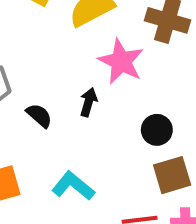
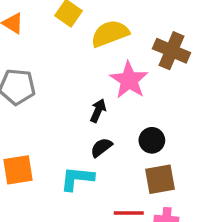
black semicircle: (39, 115) -> (101, 147), moved, turned -85
cyan L-shape: (73, 186) -> (77, 178), turned -40

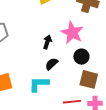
pink star: (129, 80) -> (72, 33), moved
brown square: (160, 179) -> (89, 79), turned 30

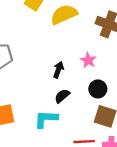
pink star: (72, 33) -> (88, 60), size x0.6

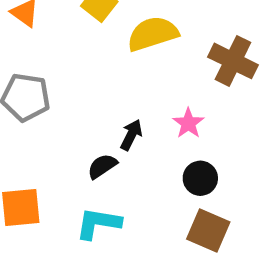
black semicircle: (62, 96) -> (102, 166), moved

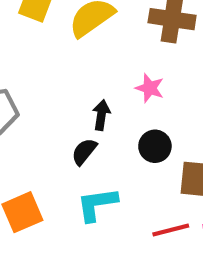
black circle: (200, 178) -> (155, 146), moved

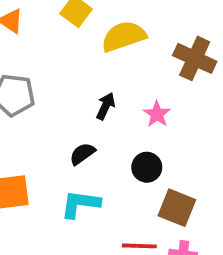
black arrow: (101, 115) -> (106, 106), moved

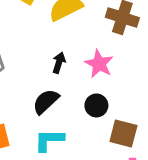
pink star: (157, 114) -> (99, 64), size x1.4
black semicircle: (82, 154) -> (46, 101), size x1.4

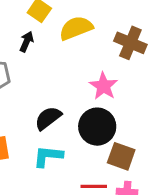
black arrow: (59, 63) -> (27, 42), moved
black circle: (96, 105) -> (97, 127), size x1.6

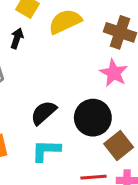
pink star: (103, 86) -> (114, 73), moved
brown square: (121, 156) -> (119, 146), turned 36

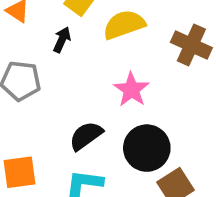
pink star: (114, 73) -> (131, 90), moved

